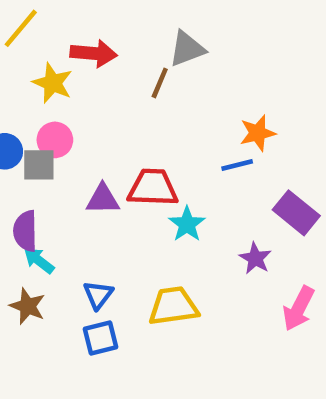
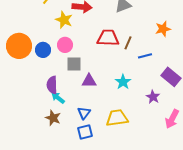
brown line: (160, 83) -> (128, 43), moved
orange star: (258, 133) -> (163, 29), moved
gray square: (39, 165) -> (74, 64), moved
red trapezoid: (153, 188) -> (108, 38), moved
purple triangle: (103, 199) -> (89, 81), moved

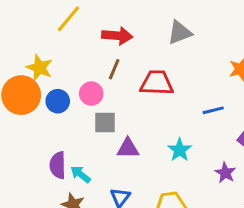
yellow star: (64, 20) -> (39, 68), moved
brown line: (128, 43) -> (114, 69), moved
purple semicircle: (52, 85) -> (58, 165), moved

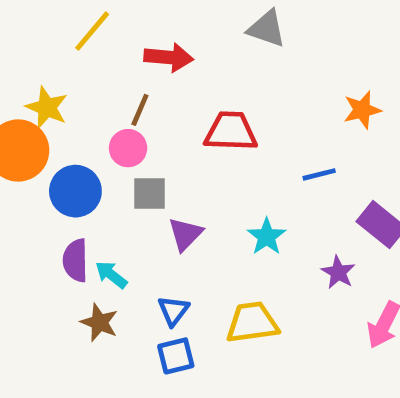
gray triangle: (180, 33) -> (267, 29), moved, turned 40
brown line: (114, 69) -> (140, 110), moved
blue circle: (58, 101) -> (75, 191), moved, size x1.4
purple triangle: (128, 148) -> (185, 234), turned -45

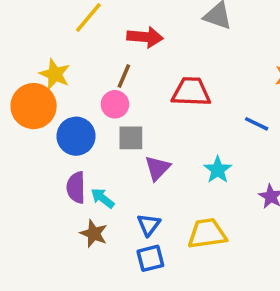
blue line: (319, 174) -> (257, 124), turned 40

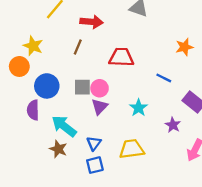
pink circle: (115, 104) -> (100, 88), moved
orange circle: (34, 106) -> (19, 66), size x0.7
purple semicircle: (76, 188) -> (33, 110), moved
cyan arrow: (103, 198) -> (64, 126), size x1.6

